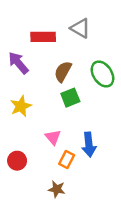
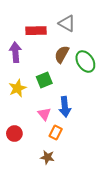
purple arrow: (18, 63) -> (15, 52), turned 36
brown semicircle: (63, 72) -> (62, 54), moved
green square: (70, 98) -> (44, 80), moved
blue arrow: (89, 145) -> (65, 107), moved

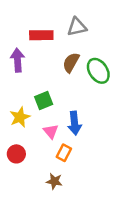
gray triangle: (67, 23) -> (77, 27), turned -42
green square: (44, 80) -> (44, 101), moved
yellow star: (17, 88) -> (20, 117), moved

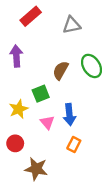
red rectangle: (41, 35) -> (31, 16), moved, turned -40
brown semicircle: (71, 63) -> (61, 70), moved
orange rectangle: (64, 153) -> (74, 144), moved
brown star: (54, 181) -> (36, 169), moved, size x1.5

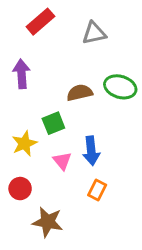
green ellipse: (92, 66) -> (120, 87), turned -40
brown semicircle: (61, 70) -> (80, 93), turned 48

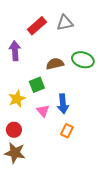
red rectangle: (40, 22) -> (37, 26), moved
brown star: (48, 222) -> (15, 153), moved

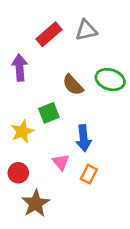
brown semicircle: (55, 64) -> (73, 85), turned -120
pink triangle: (43, 111) -> (61, 162), moved
brown star: (15, 153) -> (36, 203), moved, turned 30

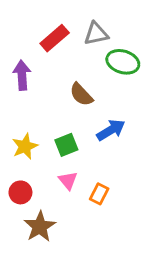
green ellipse: (110, 80) -> (123, 62), moved
green square: (49, 113) -> (66, 145), moved
blue arrow: (84, 138) -> (111, 130), moved, turned -115

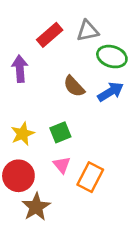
blue arrow: (111, 130) -> (111, 92), moved
red circle: (20, 192) -> (18, 176), size x1.5
orange rectangle: (99, 194) -> (90, 177), size x1.5

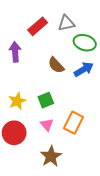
orange rectangle: (90, 177) -> (73, 123), moved
brown star: (36, 207) -> (51, 156), moved

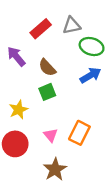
purple arrow: (15, 52) -> (16, 56), turned -36
brown semicircle: (56, 65) -> (47, 68), moved
green square: (46, 100) -> (47, 92), moved

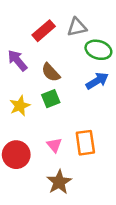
yellow star: (18, 110) -> (20, 106), moved
orange rectangle: (79, 133) -> (85, 143), turned -35

